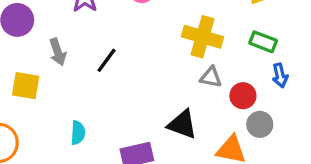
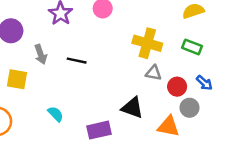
black line: (107, 60) -> (77, 61), turned 66
blue arrow: (280, 75) -> (204, 83), moved, turned -35
cyan semicircle: (78, 133) -> (56, 114), turned -49

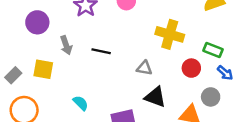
green rectangle: (192, 47) -> (213, 50), moved
gray triangle: (154, 73) -> (144, 68), moved
red circle: (177, 87) -> (191, 68), moved

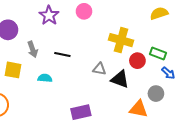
red circle: (191, 68) -> (137, 61), moved
black triangle: (155, 97) -> (120, 79), moved
cyan semicircle: (81, 103) -> (45, 78), moved, turned -40

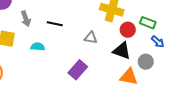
black triangle: (120, 79) -> (122, 51), moved
purple rectangle: (81, 112) -> (78, 70), moved, turned -36

